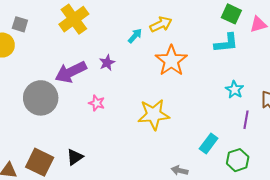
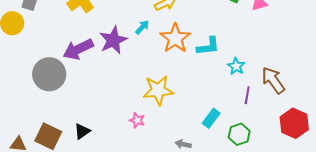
cyan arrow: (135, 36) -> (142, 27), moved
cyan L-shape: (226, 43) -> (208, 46), moved
purple star: (107, 63) -> (113, 40), size x1.8
pink star: (97, 103) -> (137, 120), moved

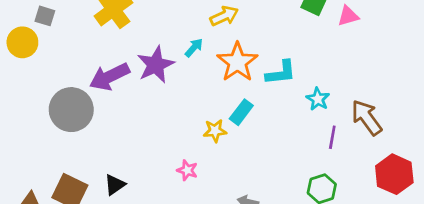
yellow star: (158, 90) -> (215, 131), size x0.6
cyan rectangle: (211, 118) -> (241, 112), moved

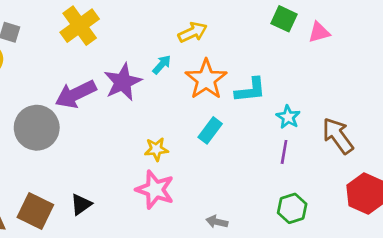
yellow star: (215, 131) -> (156, 149), moved
purple line: (332, 137) -> (284, 152), moved
pink star: (187, 170) -> (155, 190), size x1.8

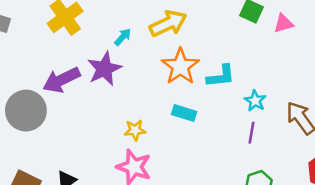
yellow arrow: (193, 32) -> (168, 23), size x1.4
cyan arrow: (162, 65) -> (123, 37), moved
cyan rectangle: (210, 130) -> (184, 113), turned 70

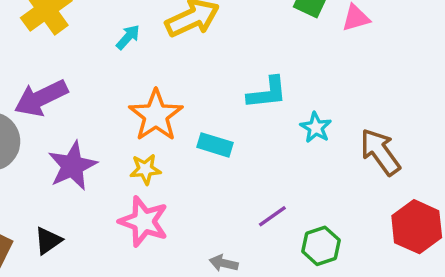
orange star: (180, 66) -> (156, 115), moved
purple star: (104, 69) -> (72, 166), moved
purple line: (252, 133) -> (272, 216), moved, turned 45

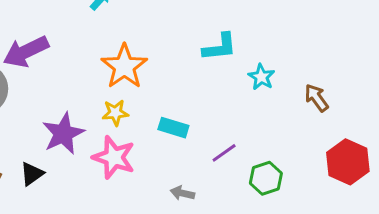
cyan rectangle: (215, 145) -> (173, 128), moved
brown arrow: (380, 152) -> (317, 98), size x0.7
purple star: (72, 166) -> (63, 134), moved

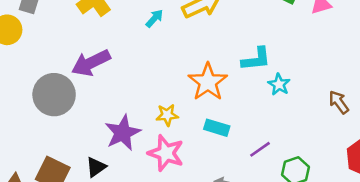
orange star: (124, 66) -> (208, 82), moved
cyan star: (261, 77) -> (279, 84), moved

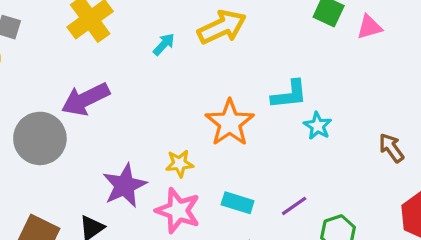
cyan rectangle: (217, 128) -> (238, 203), moved

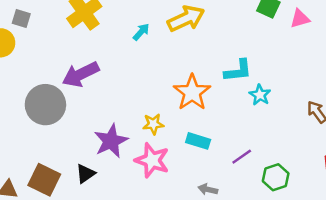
cyan rectangle: (238, 203) -> (198, 141), moved

